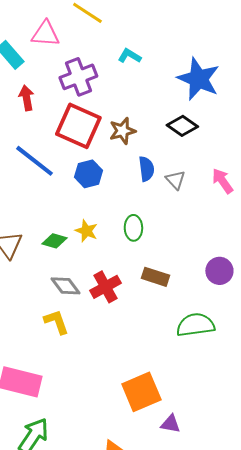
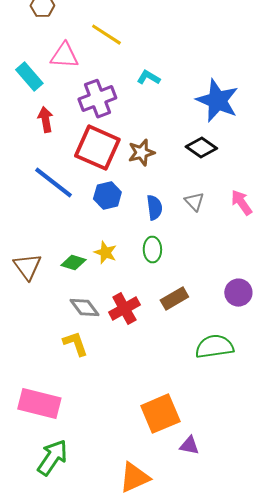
blue semicircle: (146, 169) -> (154, 208), moved
brown rectangle: (155, 277) -> (174, 299), turned -48

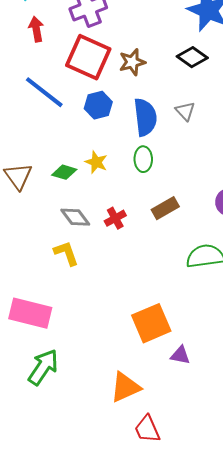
blue semicircle: (154, 208) -> (145, 117), size x1.5
red cross: (124, 309) -> (115, 218), size x0.7

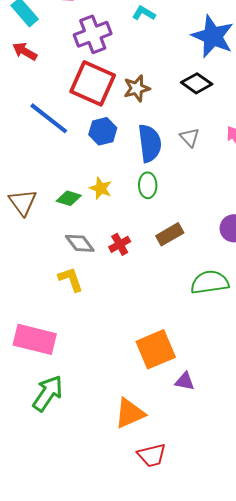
red arrow: (36, 29) -> (25, 51), moved, turned -50
red trapezoid: (147, 429) -> (152, 455), turned -80

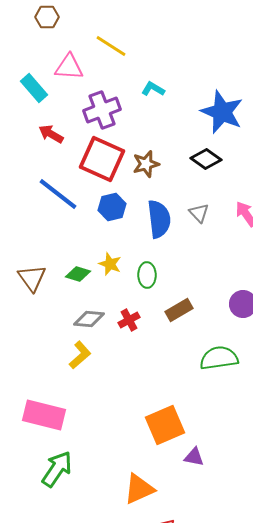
red arrow: (25, 51) -> (51, 134), moved
green ellipse: (148, 185) -> (147, 275), moved
gray diamond: (80, 243) -> (89, 319), turned -48
yellow L-shape: (71, 279) -> (80, 355), turned 68

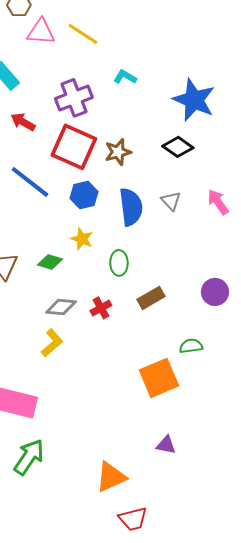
pink triangle: (69, 67) -> (41, 32), moved
yellow star: (110, 264) -> (82, 239), moved
green semicircle: (219, 358) -> (191, 346), size x0.6
orange square: (165, 425) -> (159, 378), moved

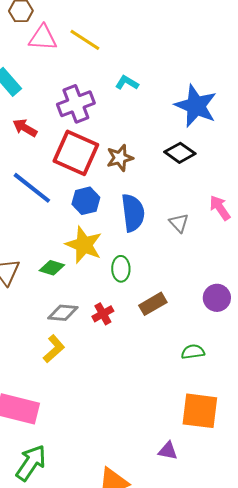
gray triangle: (171, 201) -> (179, 223), moved
yellow star: (82, 239) -> (84, 245), size x1.6
orange square: (159, 378) -> (200, 411), moved, turned 30

